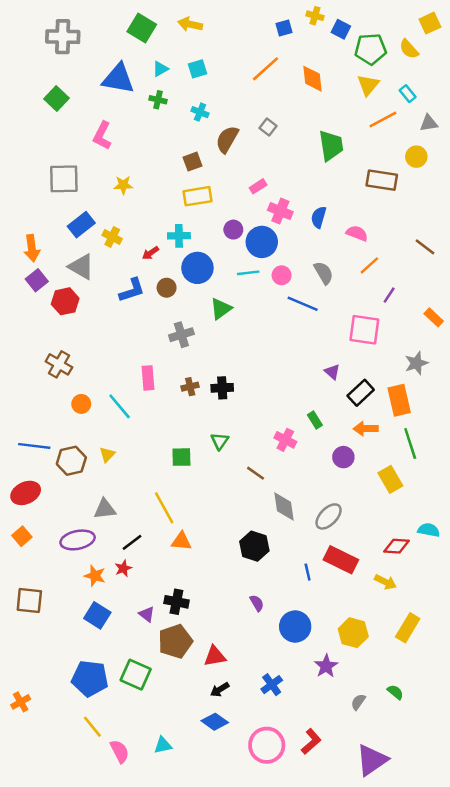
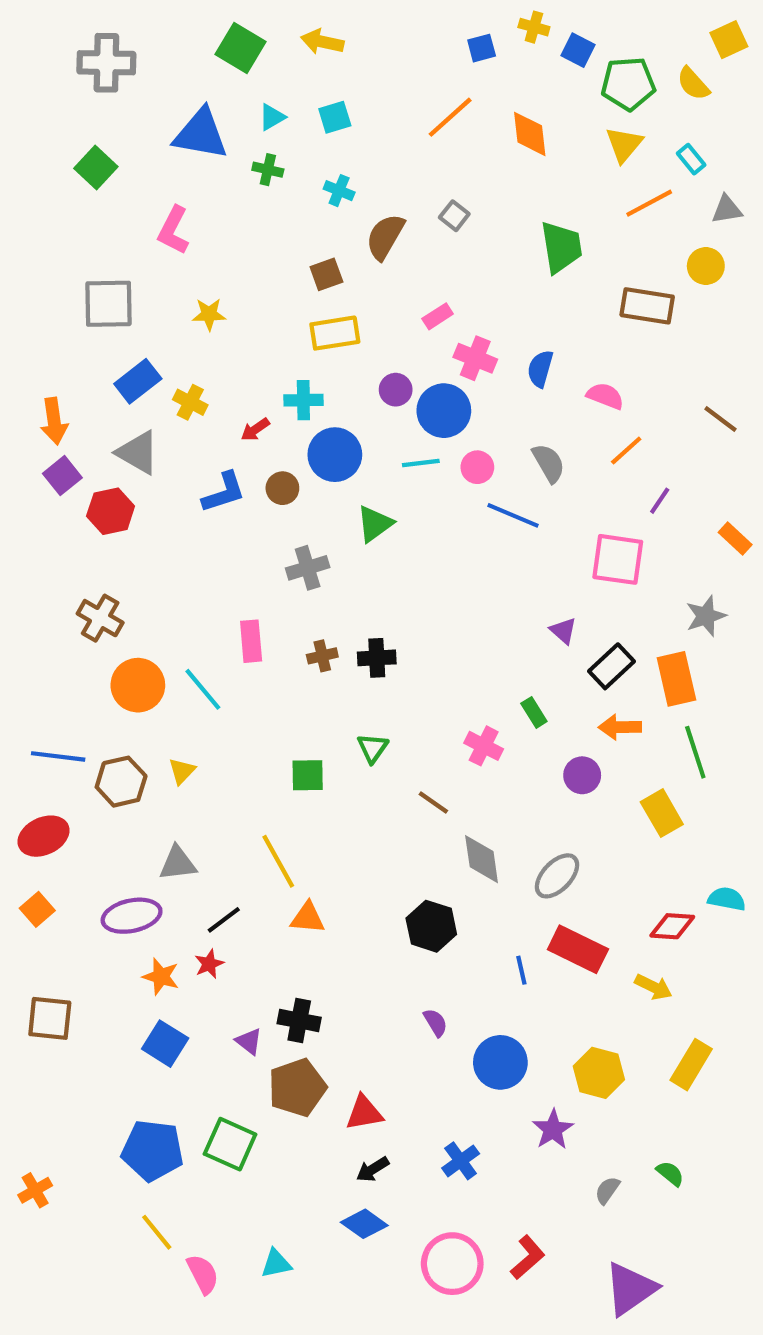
orange circle: (81, 404) -> (138, 685), size x1.6

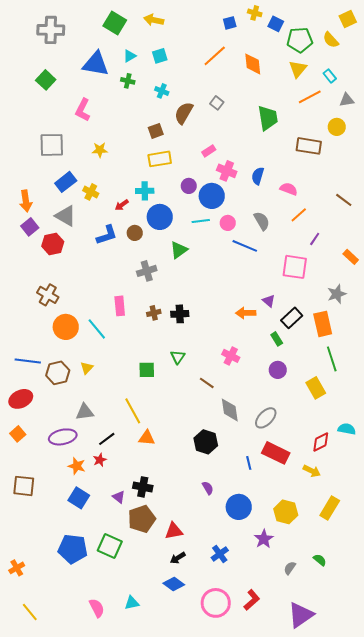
green rectangle: (534, 712) -> (277, 339), moved
orange arrow: (620, 727) -> (246, 313), moved
red diamond: (672, 926) -> (321, 442), turned -30
yellow line: (157, 1232) -> (30, 612), moved

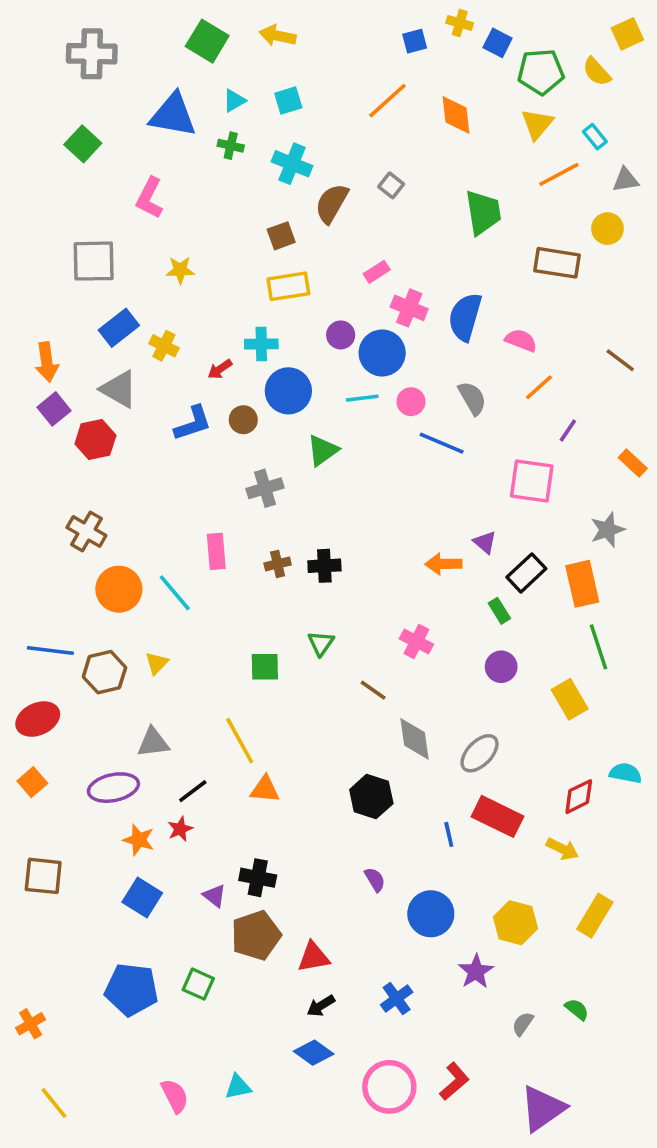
cyan cross: (162, 91) -> (292, 164), size x1.5
blue semicircle: (258, 176) -> (465, 317), size x1.5
green square: (110, 546) -> (198, 984), size x0.7

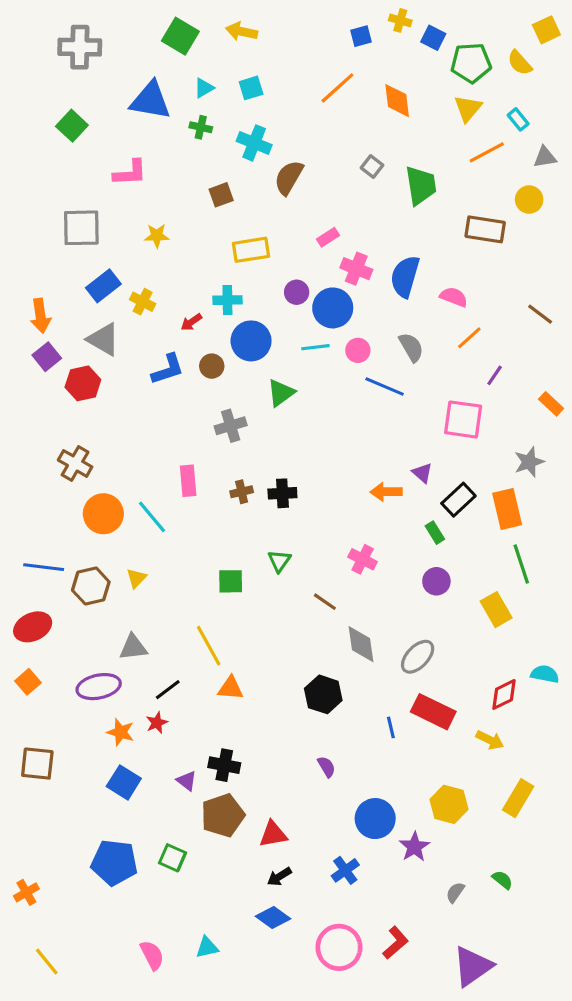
gray square: (391, 185) -> (372, 167), moved
pink L-shape: (150, 198) -> (130, 173), turned -120
brown square: (281, 236) -> (221, 195), moved
blue circle: (431, 914) -> (375, 819), moved

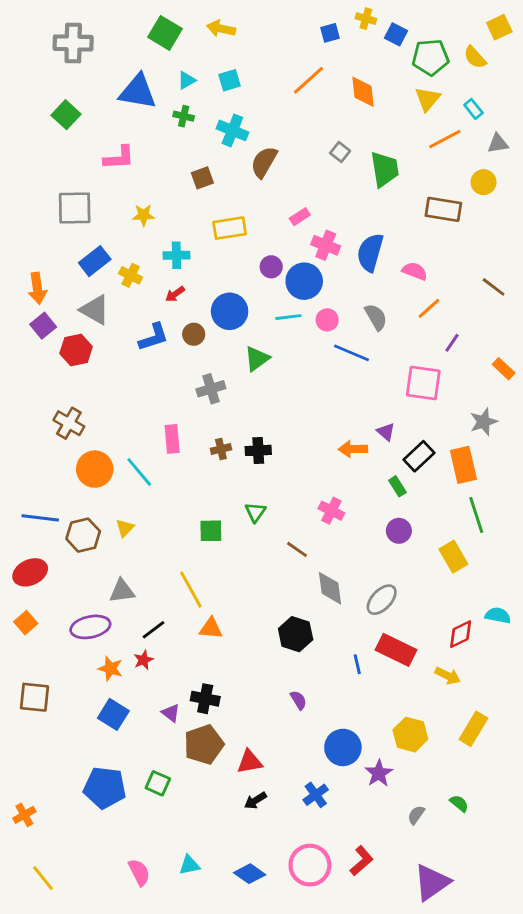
cyan cross: (227, 300) -> (176, 255), moved
blue diamond: (273, 918) -> (250, 874), moved

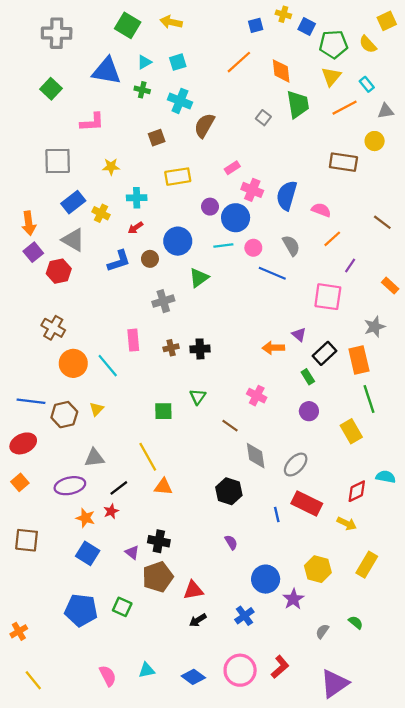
green trapezoid: (385, 169) -> (298, 104), moved

